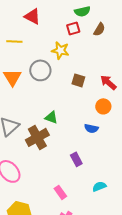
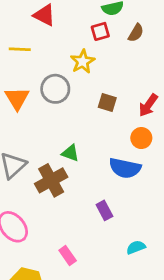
yellow star: (60, 50) -> (83, 62), turned 30
red arrow: (108, 82) -> (148, 105), turned -96
blue semicircle: (91, 128) -> (125, 168), size x1.6
pink rectangle: (60, 192) -> (68, 256), moved

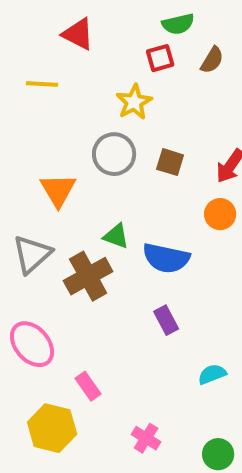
gray circle: (55, 89) -> (114, 154), moved
orange triangle: (17, 98) -> (58, 190), moved
blue semicircle: (125, 168) -> (166, 258), moved
pink rectangle: (68, 256) -> (88, 386), moved

